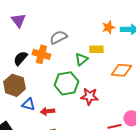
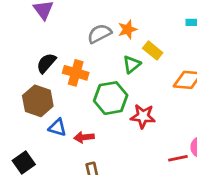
orange star: (108, 27) -> (127, 29), moved
yellow rectangle: (96, 49) -> (153, 50), turned 40
orange cross: (41, 54) -> (76, 73), moved

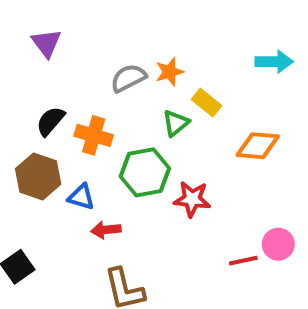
blue triangle: (57, 127) -> (81, 197), moved

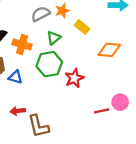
green triangle: (176, 123) -> (54, 38), moved
red star: (192, 199) -> (74, 78), turned -30
red arrow: (106, 230) -> (18, 111), moved

